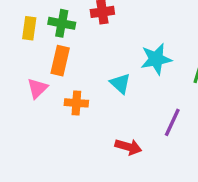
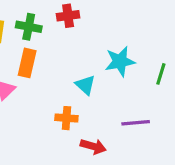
orange cross: (76, 103) -> (66, 118), moved
purple line: (172, 122) -> (136, 123), turned 60

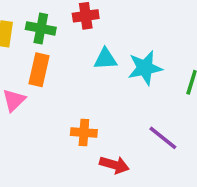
cyan triangle: (85, 85) -> (105, 59), moved, turned -45
purple line: (136, 123) -> (163, 138), turned 44

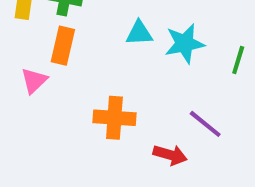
orange cross: (84, 133) -> (114, 118), size x1.4
red arrow: (114, 165) -> (170, 155), moved

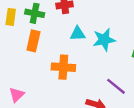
pink triangle: (34, 81) -> (17, 95), moved
orange cross: (114, 118) -> (63, 67), moved

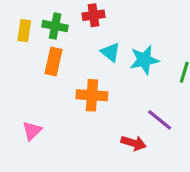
cyan triangle: (78, 34) -> (110, 52), turned 42

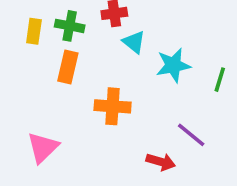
cyan triangle: (110, 52) -> (134, 42), moved
pink triangle: (32, 131) -> (43, 147), size x1.4

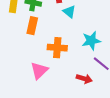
cyan star: (173, 65) -> (91, 41), moved
pink triangle: (43, 147) -> (39, 71), moved

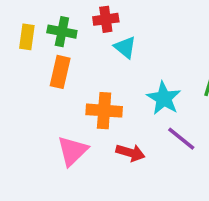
cyan star: (91, 41) -> (164, 98), turned -30
red arrow: (84, 79) -> (130, 153), moved

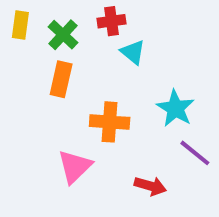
green cross: (62, 32) -> (63, 35), turned 32
yellow rectangle: (27, 37) -> (20, 25), moved
red arrow: (130, 153) -> (150, 186), moved

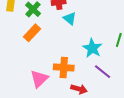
orange rectangle: (61, 79) -> (32, 33), turned 30
orange cross: (110, 122) -> (64, 68), moved

